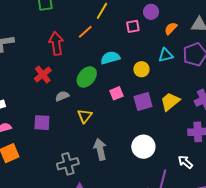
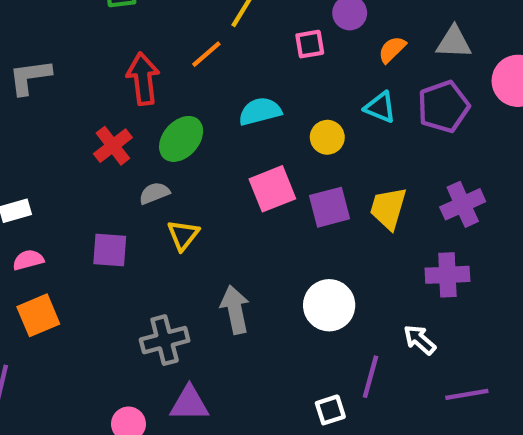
cyan triangle: (166, 55) -> (380, 107), turned 35
green ellipse: (87, 77) -> (181, 139), moved
pink square: (117, 93) -> (272, 189), size x1.5
yellow trapezoid: (170, 102) -> (388, 208), turned -35
yellow triangle: (85, 116) -> (183, 235), moved

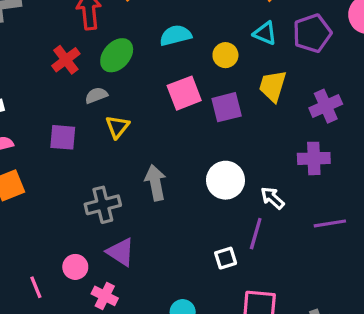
yellow trapezoid: (388, 208) -> (273, 86), moved
white arrow: (420, 340) -> (272, 198), moved
purple line: (467, 394) -> (330, 223), moved
purple triangle: (189, 403) -> (121, 252), turned 32

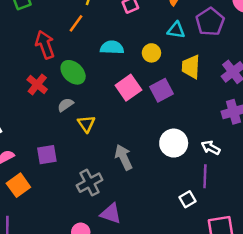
cyan semicircle: (176, 35) -> (112, 47), turned 30
green ellipse: (117, 55) -> (73, 72), turned -75
purple square: (63, 137) -> (47, 155), moved

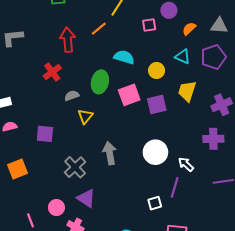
green ellipse: (73, 72) -> (100, 82), moved, turned 45
gray cross: (90, 183) -> (75, 167), turned -30
orange square: (18, 185) -> (17, 169), moved

